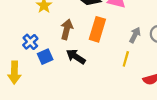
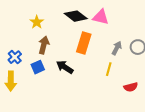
brown arrow: (67, 29) -> (44, 45), moved
blue cross: (30, 42) -> (15, 57), moved

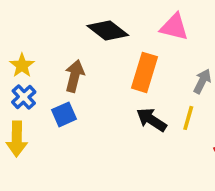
black diamond: (76, 16) -> (108, 30), moved
yellow star: (37, 22) -> (22, 65), moved
black arrow: (65, 67) -> (151, 120), moved

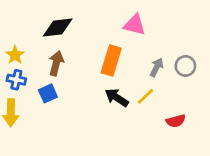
black diamond: (108, 30) -> (58, 27), moved, turned -44
blue cross: (24, 97) -> (16, 80), turned -36
yellow line: (188, 118) -> (146, 96), turned 30

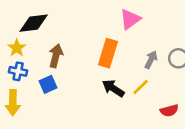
pink triangle: (135, 25) -> (130, 19), turned -50
black diamond: (58, 27) -> (34, 23), moved

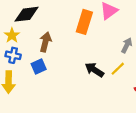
orange rectangle: (108, 53) -> (84, 22), moved

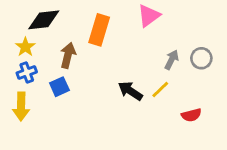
orange rectangle: (84, 22) -> (99, 30), moved
blue cross: (13, 55) -> (27, 72), turned -32

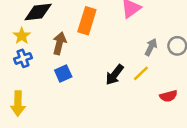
blue square: (59, 87) -> (63, 73), moved
black arrow: (130, 91) -> (115, 75), turned -85
yellow arrow: (21, 107) -> (18, 104), moved

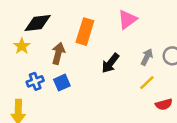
blue cross: (23, 58) -> (35, 81), moved
yellow line: (141, 73) -> (147, 83), moved
black arrow: (115, 75) -> (110, 63), moved

